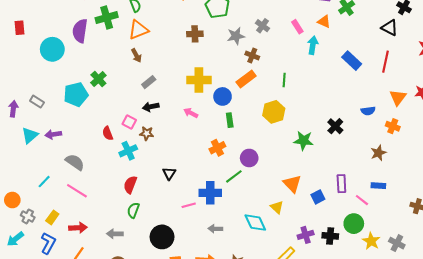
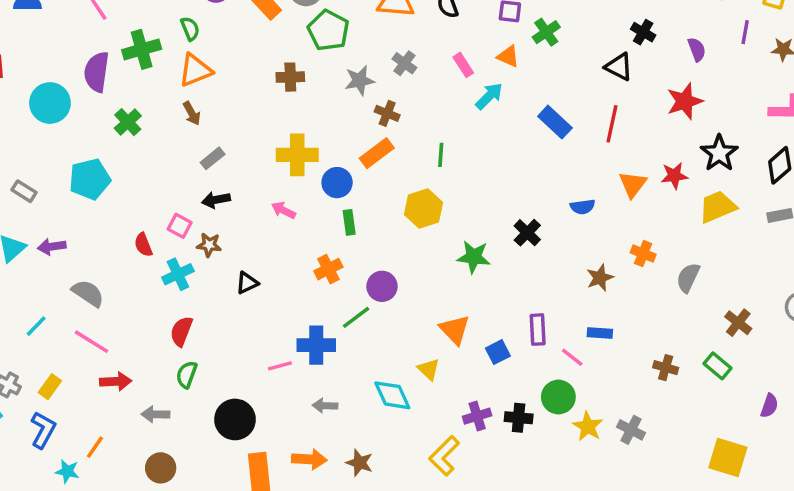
cyan arrow: (313, 45) -> (489, 96), turned 36
green cross: (98, 79) -> (128, 122), moved
orange cross: (393, 126) -> (643, 253), moved
black triangle: (169, 173) -> (247, 283), moved, turned 32
red arrow: (78, 228) -> (116, 381), moved

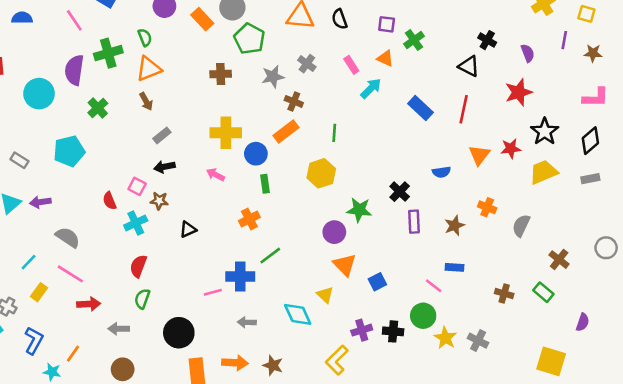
purple circle: (382, 286) -> (334, 232), moved
purple rectangle: (538, 330) -> (414, 222), moved
yellow rectangle: (50, 387) -> (39, 292), moved

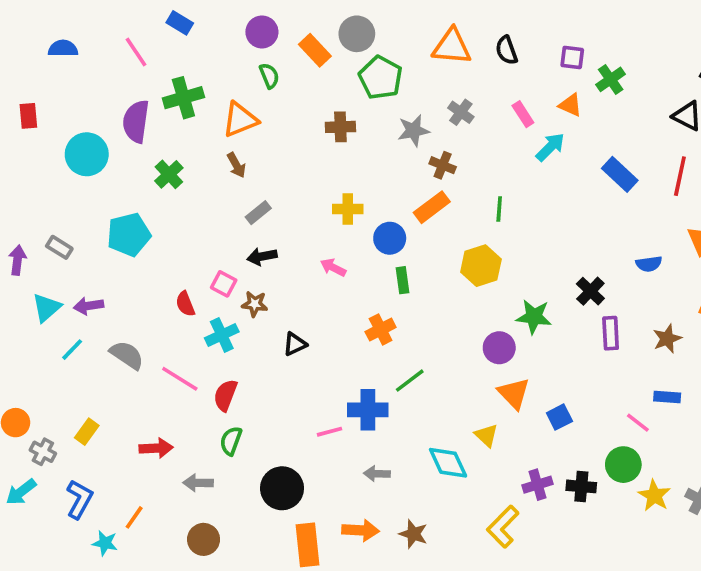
green semicircle: (145, 37) -> (269, 76), moved
yellow cross: (226, 133) -> (348, 209), size x0.7
cyan line: (29, 262) -> (72, 350), moved
pink line: (70, 274) -> (180, 379), moved

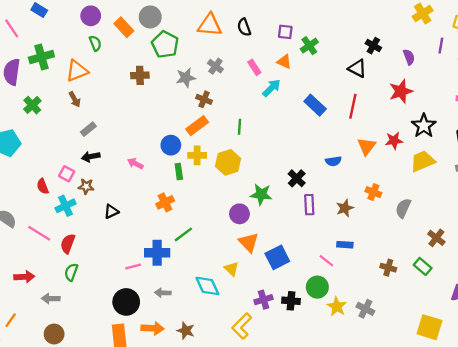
yellow cross: (348, 209) -> (197, 155), moved
blue square: (559, 417) -> (277, 257), size x1.5
black circle: (282, 488) -> (126, 302), moved

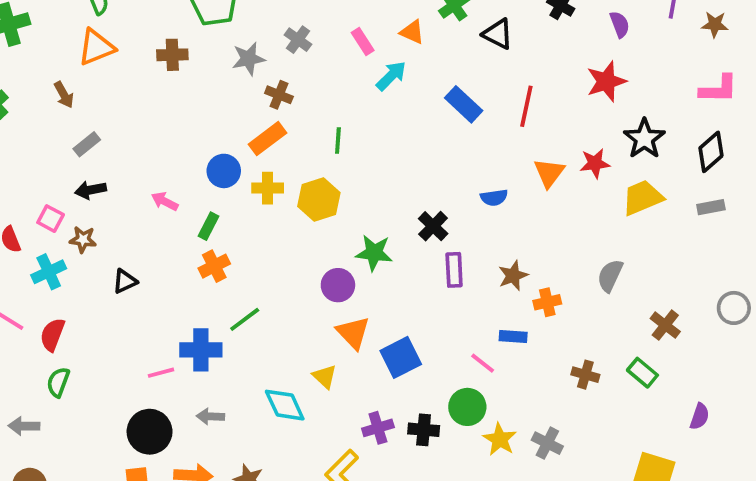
black triangle: (357, 68) -> (498, 34), moved
orange triangle: (77, 71) -> (96, 47), moved
green rectangle: (179, 171) -> (209, 226), moved, turned 35
orange cross: (373, 192) -> (547, 302), moved, turned -35

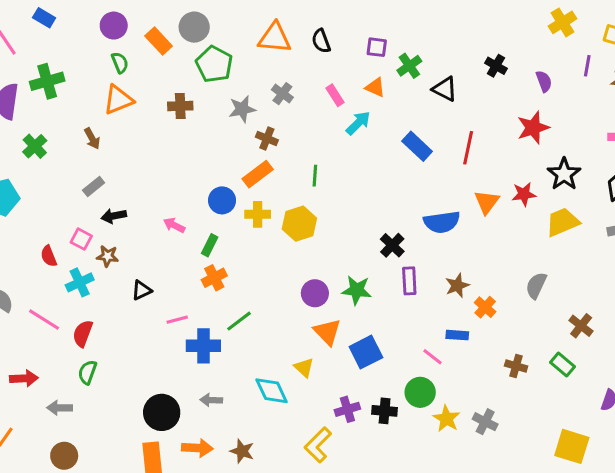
gray rectangle: (87, 144) -> (94, 186), moved
blue semicircle: (494, 198) -> (442, 222), size x1.6
green star: (374, 253) -> (357, 290), moved
orange cross: (547, 302) -> (485, 307), turned -35
pink line: (161, 373) -> (177, 320), moved

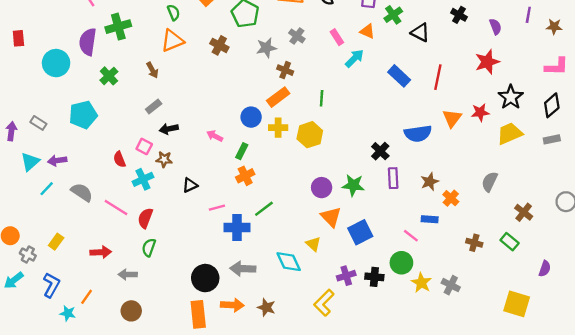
brown cross: (180, 106) -> (219, 45), turned 30
gray arrow: (211, 400) -> (243, 269), size x1.5

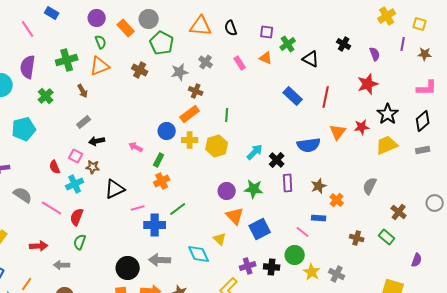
green cross: (118, 27) -> (67, 60), moved
cyan arrow: (354, 58) -> (255, 152), moved
black triangle: (190, 185) -> (115, 189), size x1.5

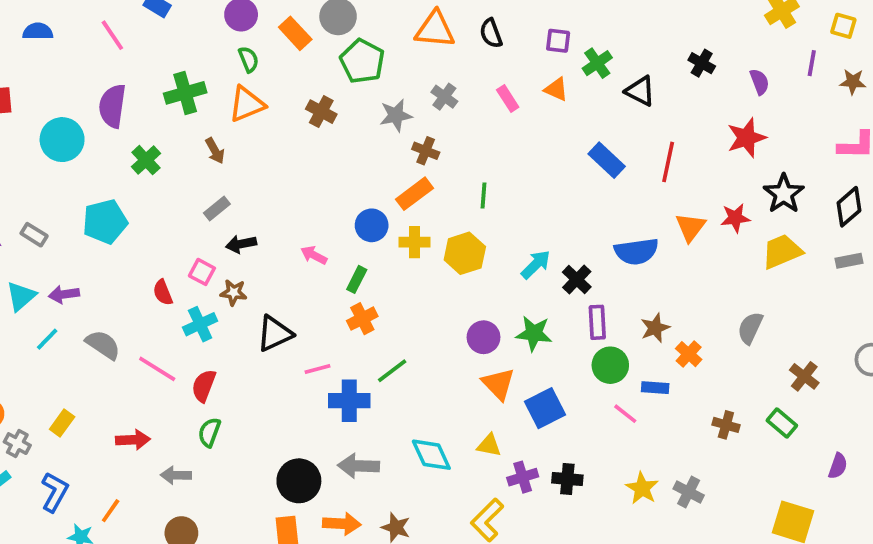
yellow triangle: (220, 239) -> (489, 445), moved, turned -32
green circle: (295, 255) -> (610, 365), moved

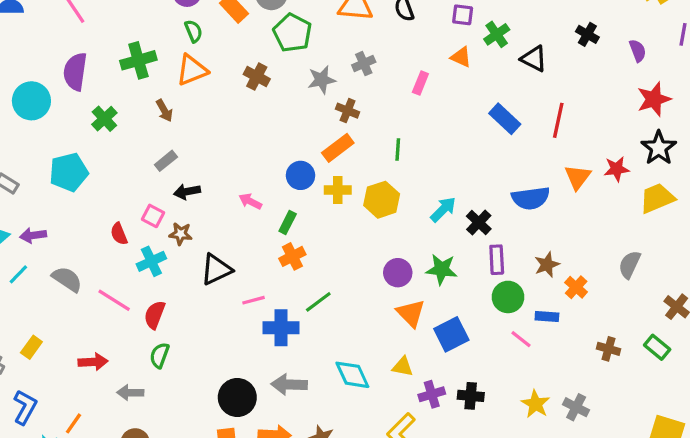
gray cross: (444, 97) -> (364, 64), turned 30
pink rectangle: (508, 99) -> (420, 83), moved, turned 55
red star: (746, 138) -> (654, 99), moved

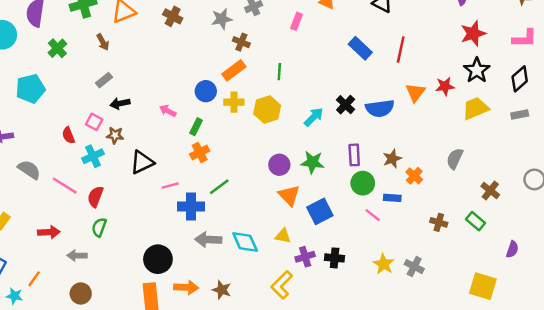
black cross: (479, 222) -> (346, 105), moved
gray arrow: (289, 385) -> (208, 240), moved

